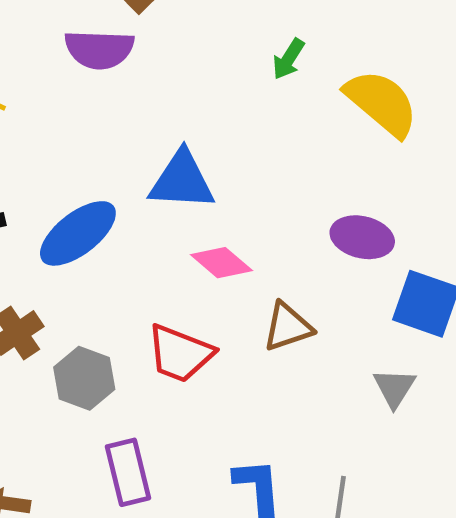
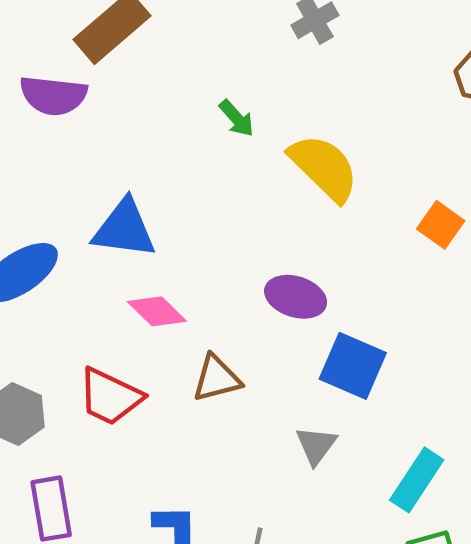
green arrow: (288, 59) -> (237, 118), turned -78

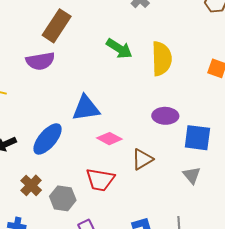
green arrow: (237, 118) -> (119, 49), size x1.5
yellow semicircle: (324, 168) -> (162, 59), turned 60

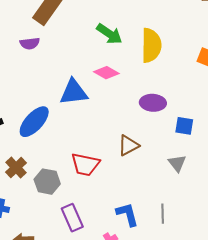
purple semicircle: (40, 61) -> (30, 43), size x0.7
blue square: (197, 138) -> (184, 126), size x0.7
pink diamond: (109, 139) -> (106, 73), moved

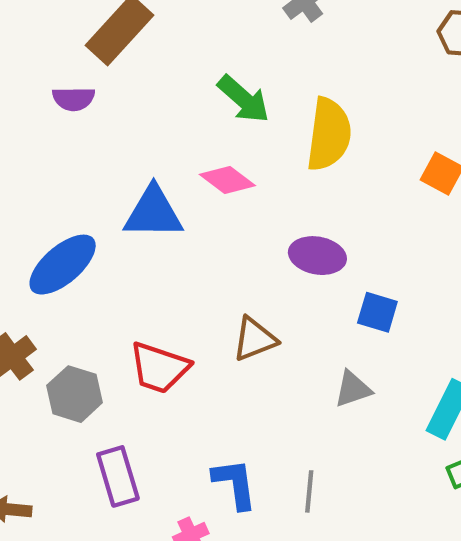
gray triangle: (177, 163) -> (353, 389), turned 42

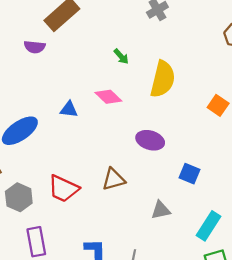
green arrow: (244, 99) -> (121, 56), size x0.6
blue triangle: (153, 213) -> (69, 109), size x0.6
blue square: (377, 312) -> (190, 174), moved

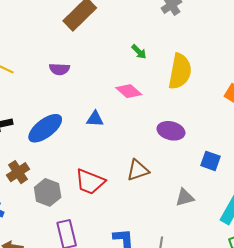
purple semicircle: (35, 47) -> (59, 69), moved
blue triangle: (69, 109) -> (95, 119), moved

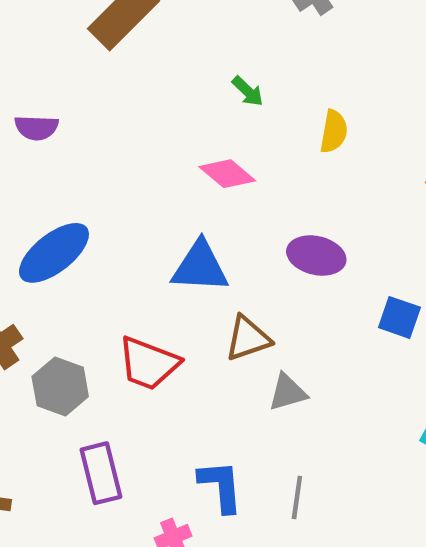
purple semicircle: (59, 69) -> (36, 128), moved
yellow semicircle: (180, 71) -> (334, 131), size x0.6
blue triangle: (95, 119) -> (200, 267), moved, size x1.6
gray triangle: (185, 198) -> (287, 392), moved

